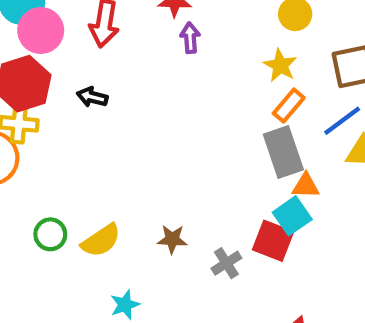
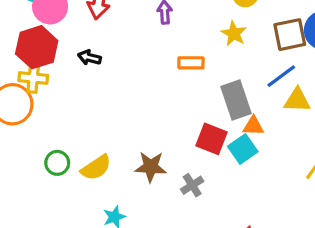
orange rectangle: (289, 106) -> (191, 63), moved, turned 50
brown star: (172, 239) -> (151, 167), size x1.4
red square: (273, 241) -> (211, 139), moved

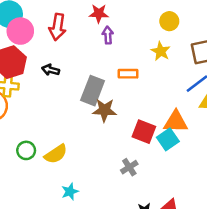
gray rectangle: (236, 100) -> (93, 91), moved, turned 40
orange triangle: (253, 126) -> (176, 122), size x1.5
brown star: (151, 167) -> (104, 110), moved

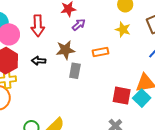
purple arrow: (108, 35) -> (79, 25), turned 64
gray rectangle: (93, 91) -> (75, 71), size x0.7
brown star: (104, 110) -> (65, 50), moved

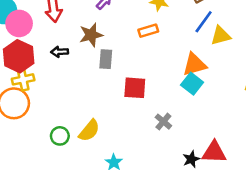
orange rectangle: (100, 52) -> (148, 31), moved
red square: (122, 96) -> (135, 88), moved

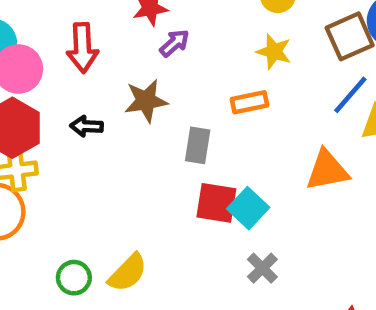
gray rectangle: (106, 59) -> (198, 145), moved
cyan square: (192, 84) -> (248, 208), moved

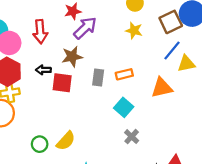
purple arrow: (174, 43) -> (85, 28), size x1.6
orange rectangle: (249, 102) -> (124, 74), moved
red square: (216, 203) -> (62, 83), moved

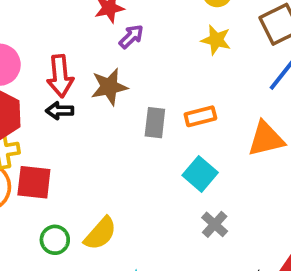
purple arrow: (85, 28) -> (131, 37), size x0.6
red arrow: (40, 32) -> (60, 76), moved
red square: (62, 83) -> (34, 182), moved

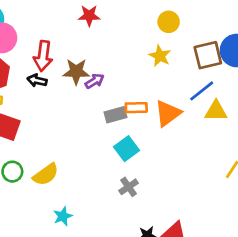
purple arrow: (131, 37) -> (95, 81), moved
gray rectangle: (155, 123) -> (116, 115), moved, turned 55
orange triangle: (266, 139) -> (168, 113), moved, turned -36

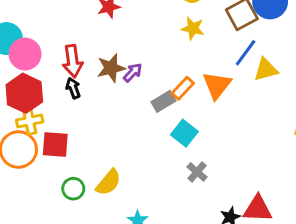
black arrow: (37, 81) -> (73, 88), turned 72
orange rectangle: (136, 108) -> (183, 88), turned -30

